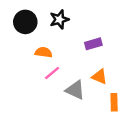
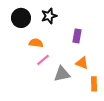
purple rectangle: (93, 44) -> (77, 36), turned -64
gray triangle: (75, 90) -> (62, 74), turned -36

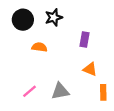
pink line: (43, 60) -> (29, 91), moved
gray triangle: (62, 74) -> (60, 91), moved

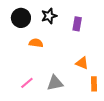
purple rectangle: (85, 39) -> (77, 24), moved

